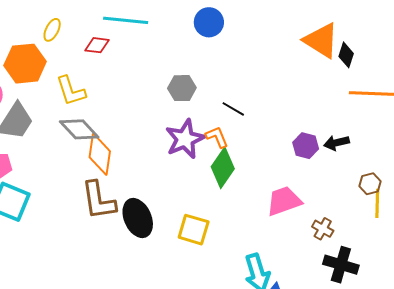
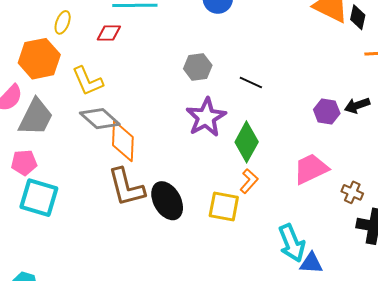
orange L-shape: (217, 137) -> (249, 181), moved, turned 70

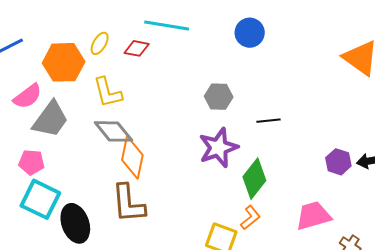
yellow ellipse: (63, 22) -> (100, 43), moved
black line: (251, 82) -> (268, 121), turned -40
black ellipse: (167, 201) -> (75, 223), moved

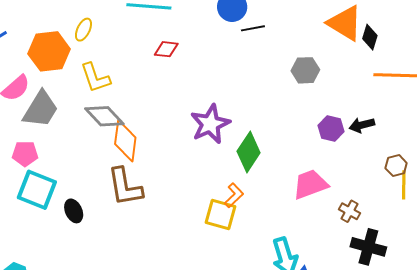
red diamond: (137, 48) -> (166, 49), moved
gray hexagon: (219, 97) -> (305, 70), moved
black line: (268, 121) -> (253, 28), moved
orange L-shape: (250, 218) -> (234, 195), moved
black ellipse: (75, 223) -> (74, 211), size x0.6

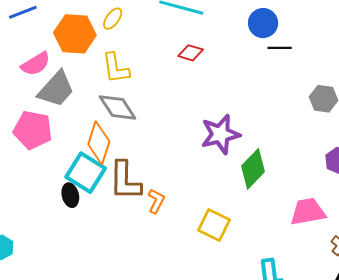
orange diamond: (125, 141) -> (99, 143), moved
pink pentagon: (25, 154) -> (33, 130), size x1.5
cyan square: (37, 190) -> (86, 173), moved
orange L-shape: (234, 195) -> (156, 201), moved, turned -30

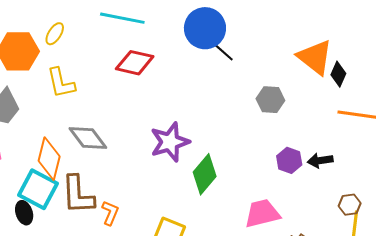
blue circle: (263, 23) -> (205, 28), size x1.4
black line: (280, 48) -> (223, 52), turned 45
red diamond: (191, 53) -> (135, 63), size x1.5
gray diamond: (118, 108) -> (88, 138), moved

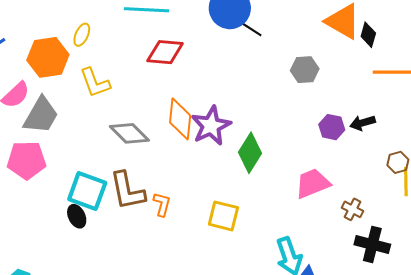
orange diamond: (49, 159) -> (180, 119), moved

